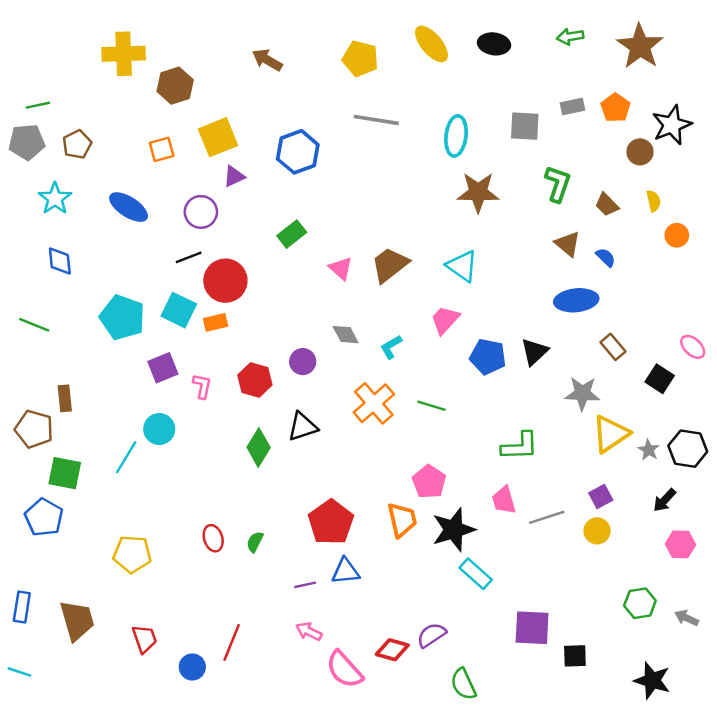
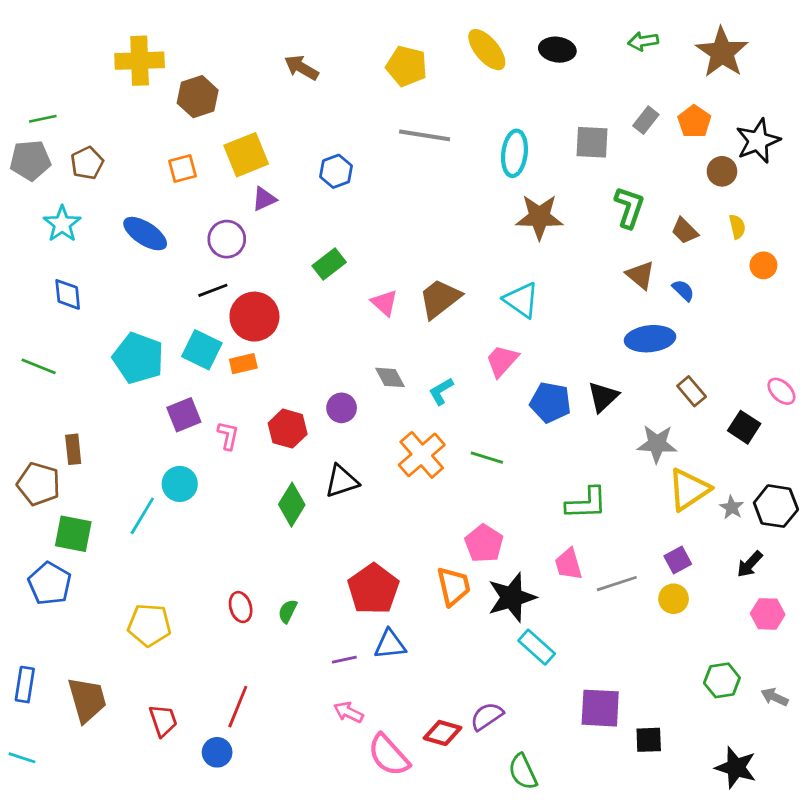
gray rectangle: (573, 106) -> (646, 120), turned -40
blue hexagon: (298, 152) -> (336, 171), size x0.7
red line: (232, 642) -> (238, 707), moved

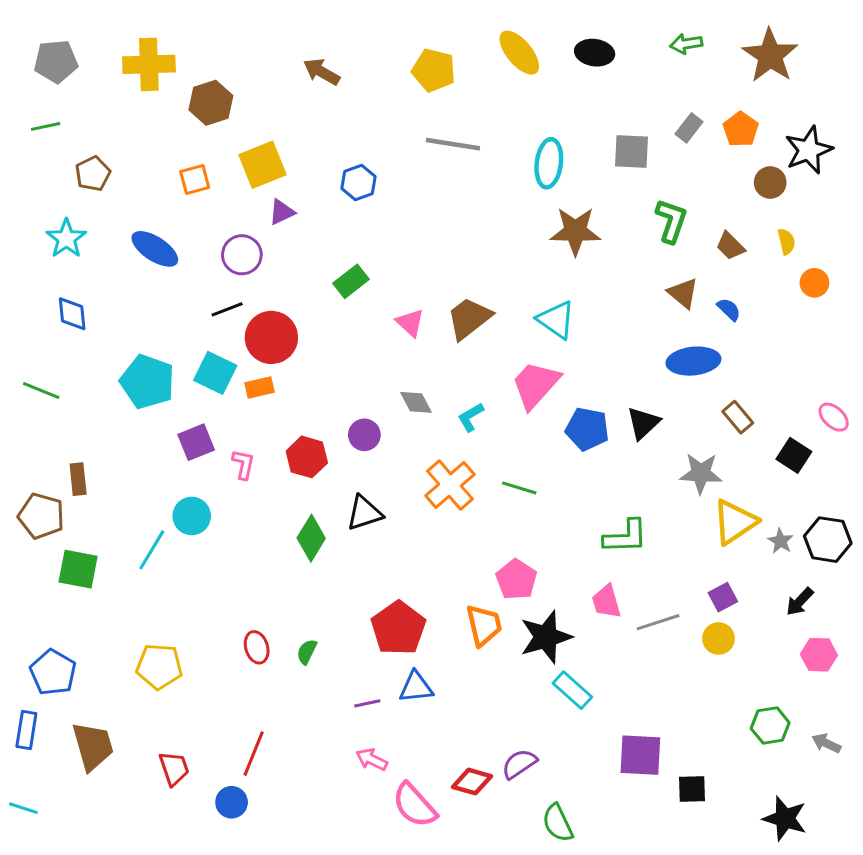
gray pentagon: (30, 160) -> (56, 61), moved
pink trapezoid: (502, 361) -> (536, 385), size x1.4
blue pentagon: (50, 584) -> (53, 672), moved

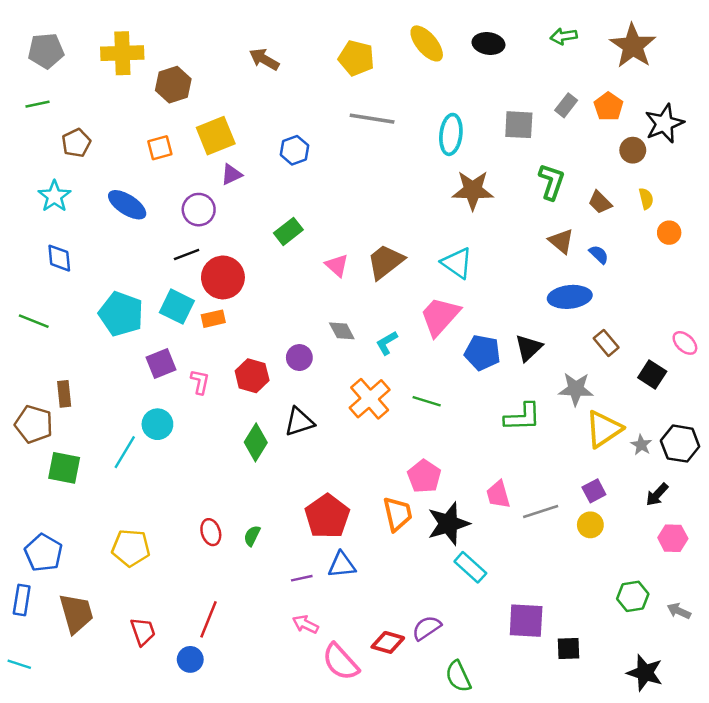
green L-shape: (626, 537) -> (522, 417), moved

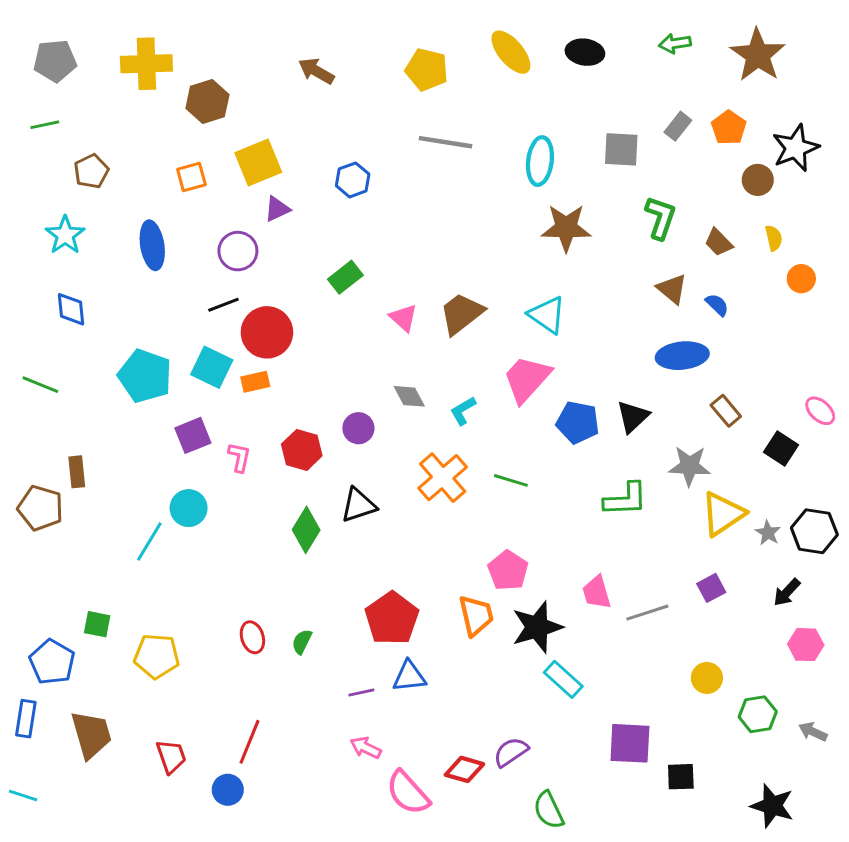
blue ellipse: (127, 205) -> (152, 245), turned 48
green square: (64, 468) -> (97, 624), moved, size x0.7
yellow circle: (590, 525) -> (707, 678), moved

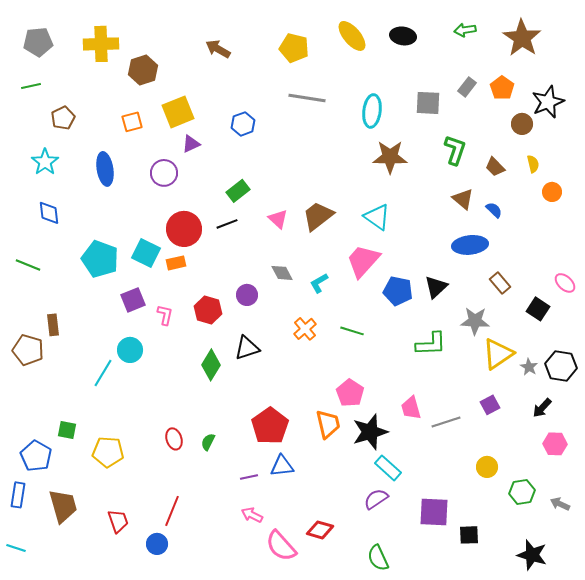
black line: (223, 305) -> (227, 224), moved
orange cross: (443, 478) -> (305, 329), size x0.7
purple semicircle: (511, 752) -> (376, 499), moved

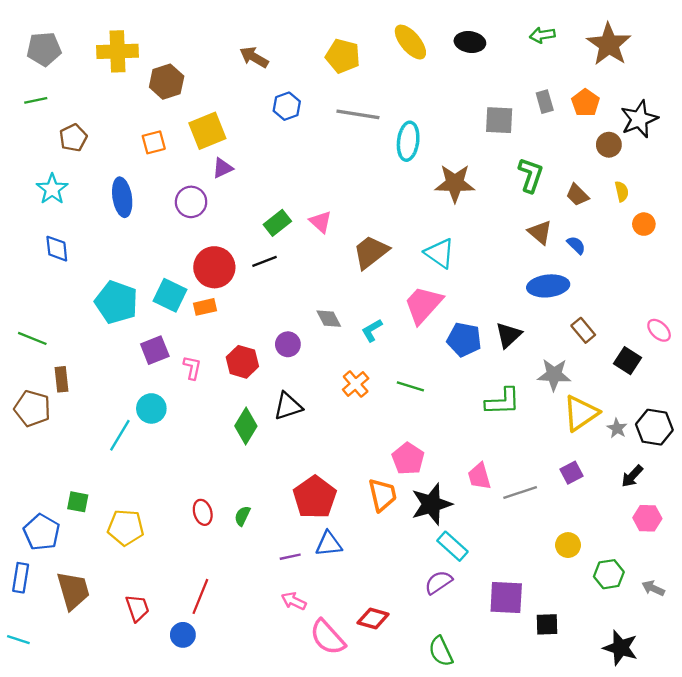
gray rectangle: (467, 87) -> (545, 102), turned -54
cyan ellipse: (372, 111) -> (408, 141), moved
blue hexagon: (243, 124) -> (287, 106), moved
pink triangle: (278, 219) -> (321, 222), moved
green line: (28, 265) -> (32, 338), moved

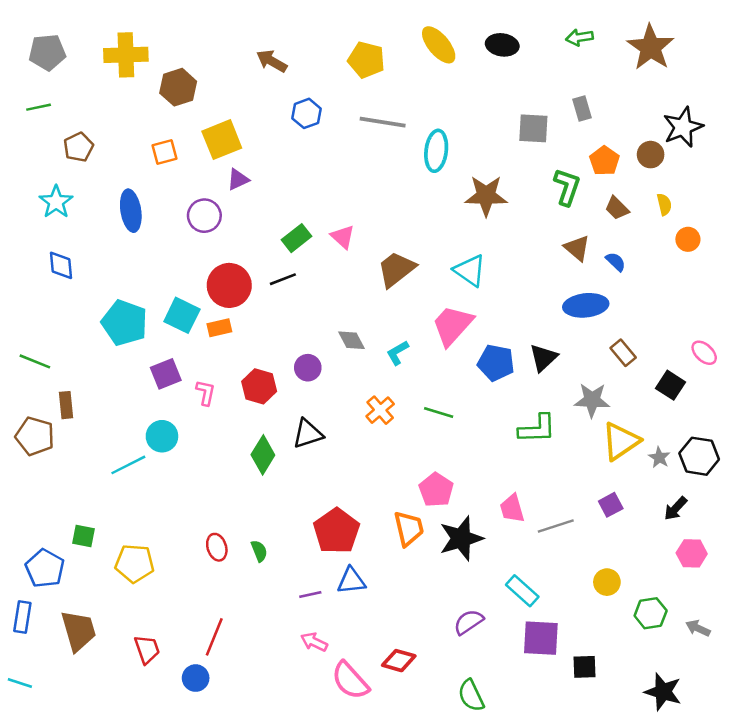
orange pentagon: (586, 103) -> (604, 161), moved
cyan line: (120, 435) -> (128, 465), turned 32
green semicircle: (242, 516) -> (259, 551), turned 132
cyan rectangle: (452, 546) -> (522, 591), moved

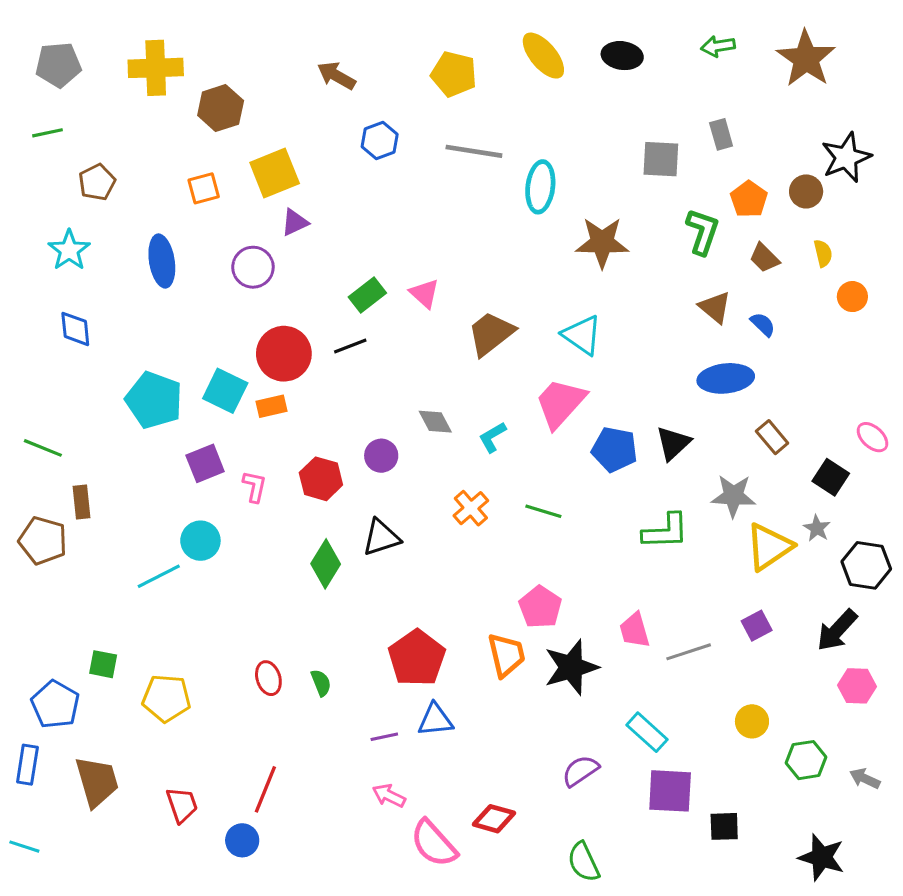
gray star: (659, 457) -> (817, 528), moved
black arrow: (675, 509) -> (837, 630), size x1.4

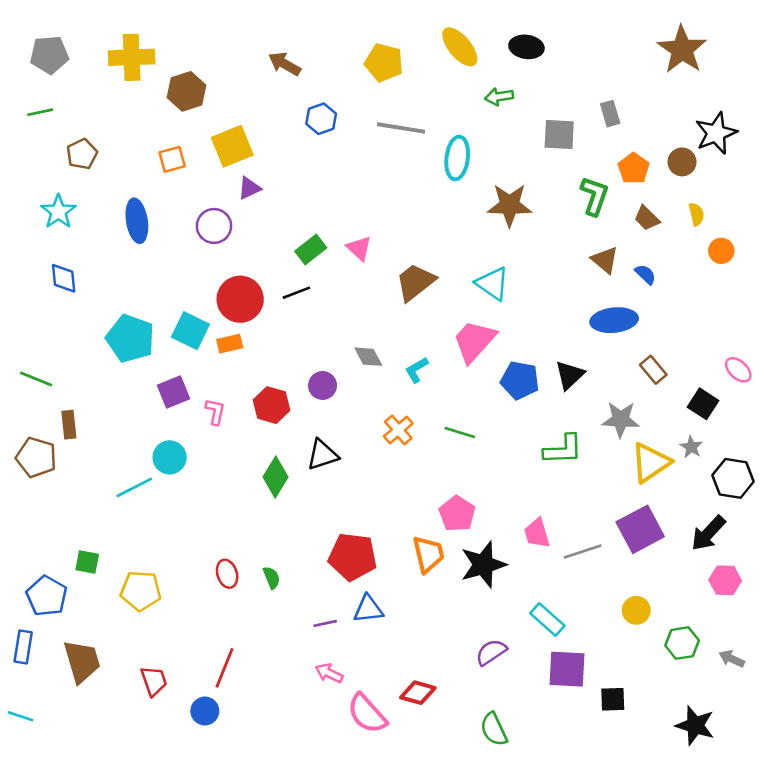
green arrow: (718, 46) -> (499, 97), moved
purple square: (757, 626) -> (640, 529), size x1.8
red pentagon: (417, 658) -> (353, 557), turned -30

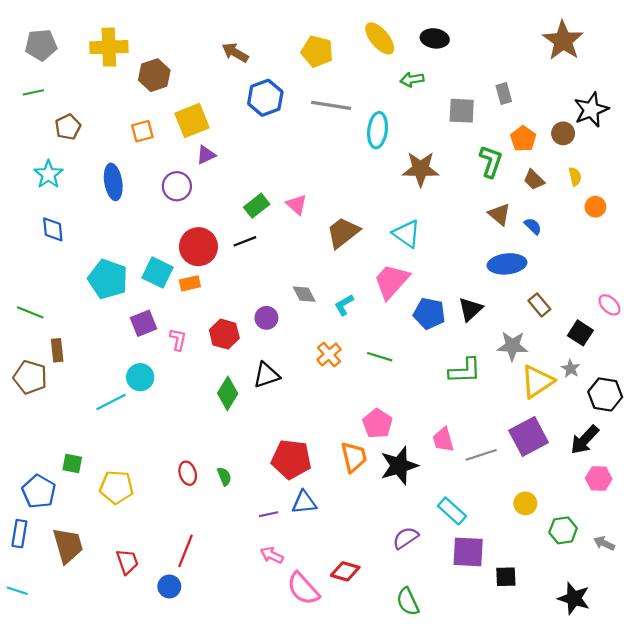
blue hexagon: (321, 119) -> (265, 98), size x1.4

